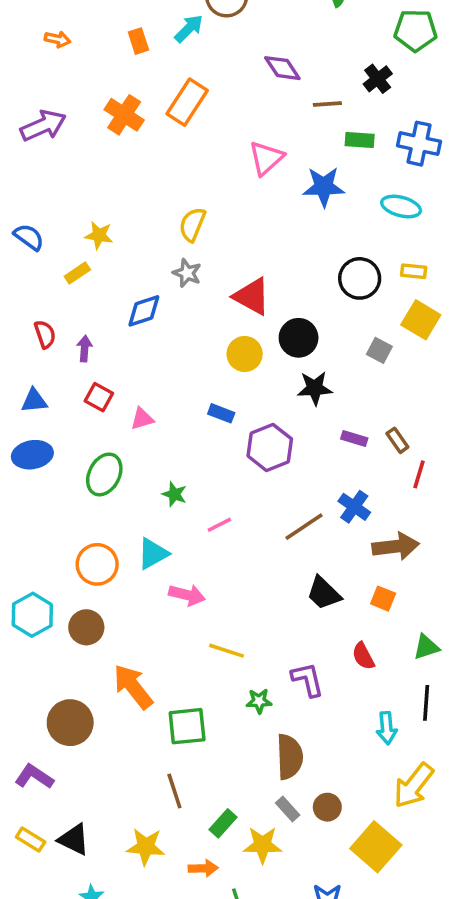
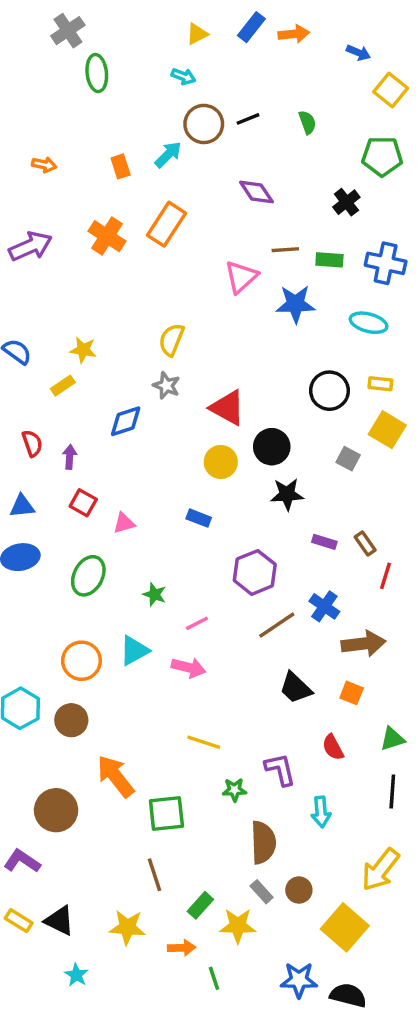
brown line: (327, 104) -> (285, 250), moved
purple hexagon: (270, 447) -> (255, 572), moved
pink arrow: (187, 595) -> (188, 668), moved
cyan arrow: (387, 728) -> (321, 812), moved

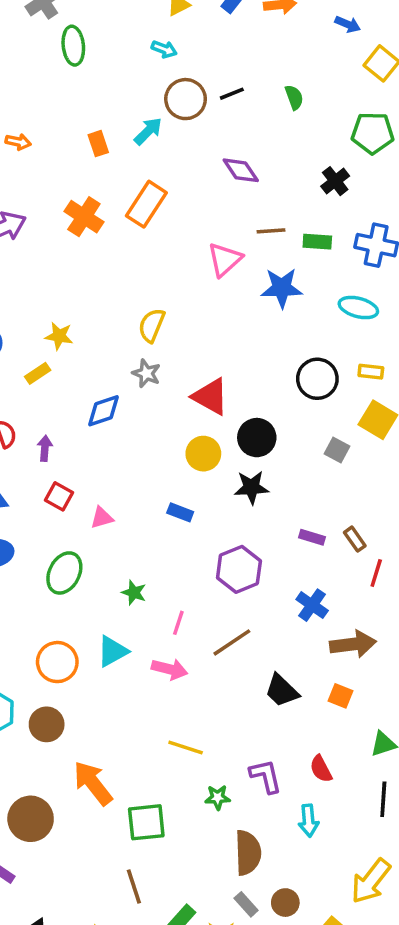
black star: (287, 494) -> (251, 487), moved
pink line: (197, 623) -> (178, 623), turned -45
brown line: (277, 625) -> (232, 642), moved
red semicircle: (333, 747) -> (321, 769), moved

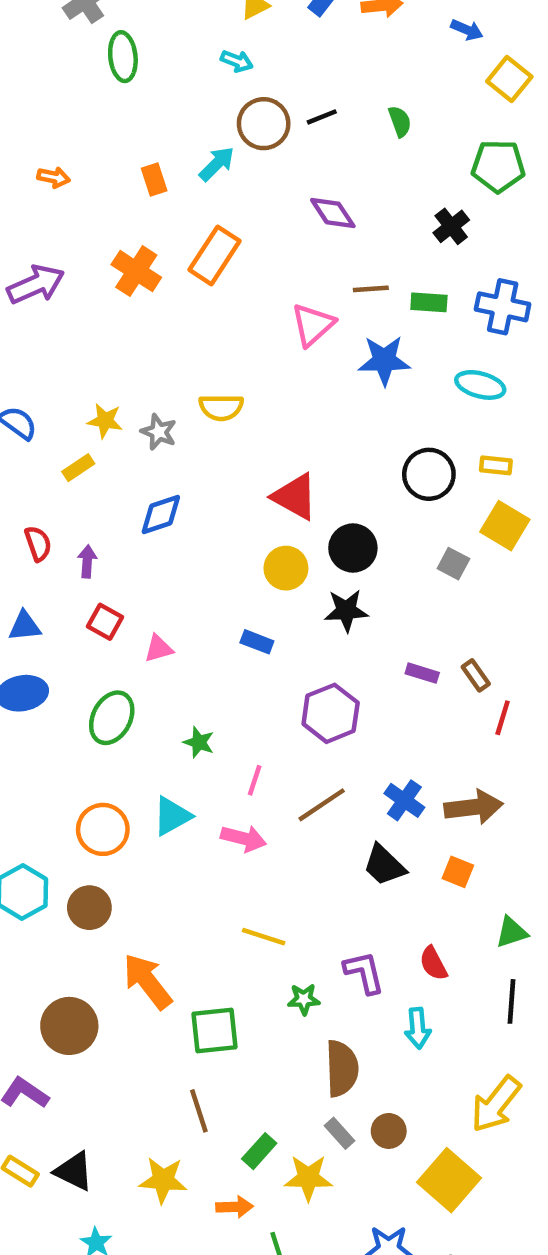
yellow semicircle: (152, 325) -> (221, 407), turned -112
gray star: (146, 373) -> (159, 432), moved
blue cross: (312, 605) -> (404, 800), moved

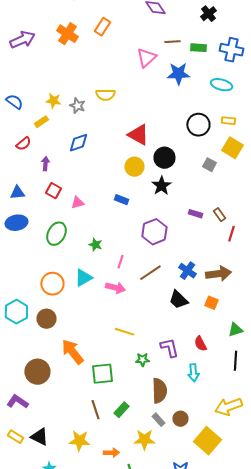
orange rectangle: (214, 255) -> (102, 27), size x0.7
red semicircle: (38, 544) -> (23, 144), moved, turned 70
black star: (346, 611) -> (161, 186), turned -30
yellow arrow: (496, 1104) -> (228, 407), turned 32
green rectangle: (259, 1151) -> (121, 410), moved

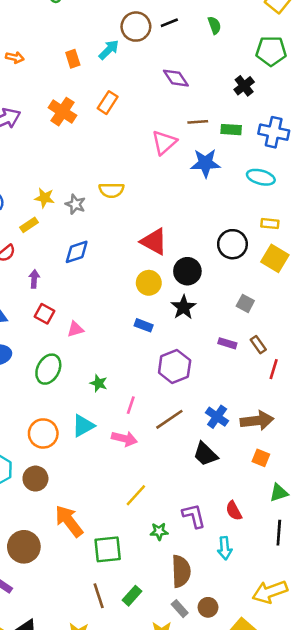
black circle: (198, 125) -> (232, 244), moved
gray square: (209, 165) -> (245, 303), moved
blue rectangle: (121, 200) -> (144, 325), moved
orange square: (211, 303) -> (261, 458), moved
yellow line: (124, 332) -> (136, 495), turned -66

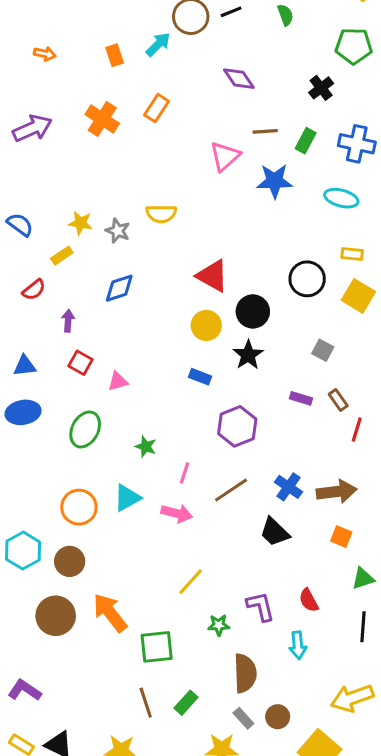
green rectangle: (231, 130) -> (306, 141), turned -66
brown circle: (24, 547) -> (56, 616), moved

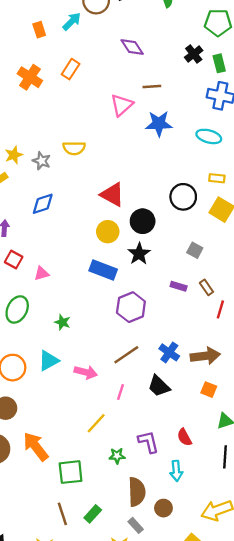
green rectangle: (306, 141) -> (219, 63), moved, turned -42
yellow star: (80, 223) -> (14, 155), turned -30
blue rectangle: (200, 377) -> (103, 270), size x1.6
pink line: (184, 473) -> (121, 392), moved
brown circle: (278, 717) -> (163, 508), moved

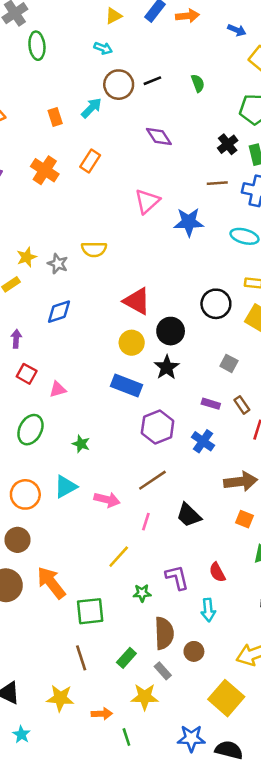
brown line: (152, 86) -> (217, 183), moved
blue cross: (169, 352) -> (203, 441), moved
green rectangle: (93, 514) -> (126, 658), moved

